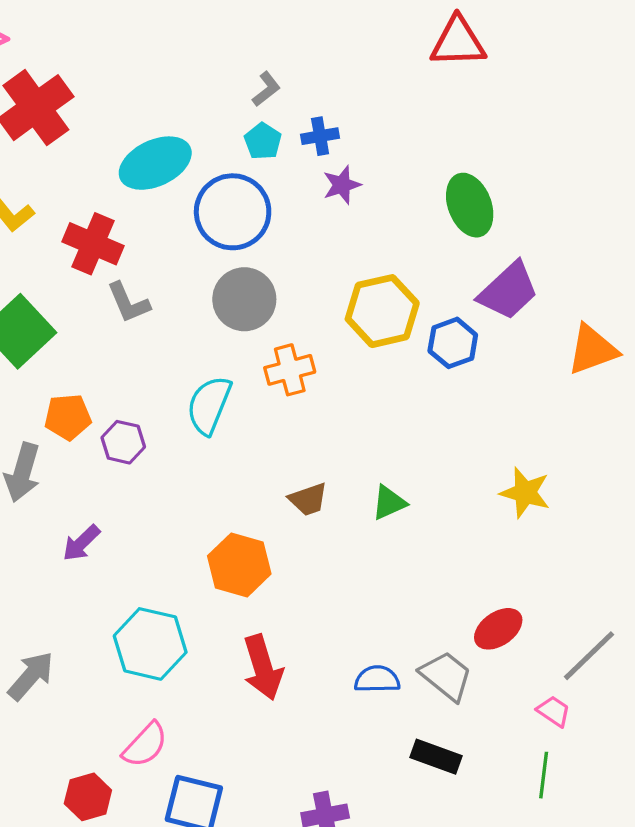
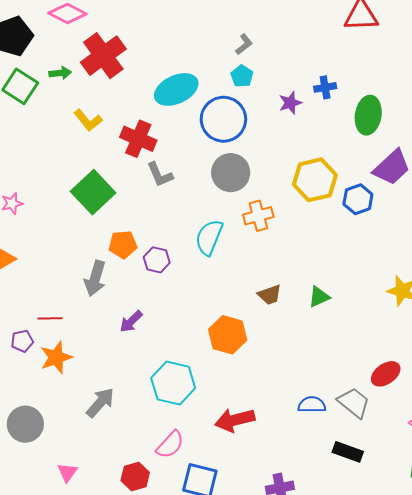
blue cross: (320, 136) -> (325, 87), moved
green ellipse: (470, 205) -> (368, 115), turned 30
red arrow: (263, 667) -> (235, 420), moved, turned 93

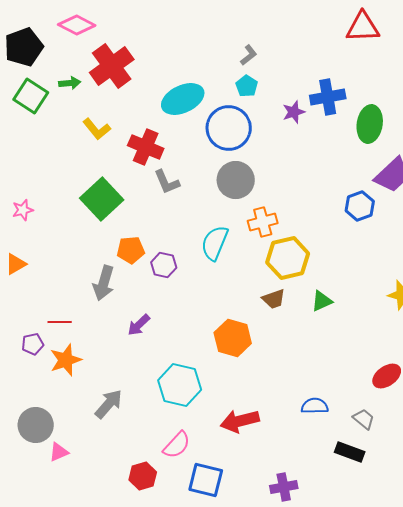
blue cross: (325, 87) -> (328, 97), size x1.6
yellow hexagon: (315, 180) -> (288, 258), moved
gray trapezoid: (354, 403) -> (364, 419), moved, size x0.7
pink triangle: (67, 472) -> (59, 452), moved, turned 30

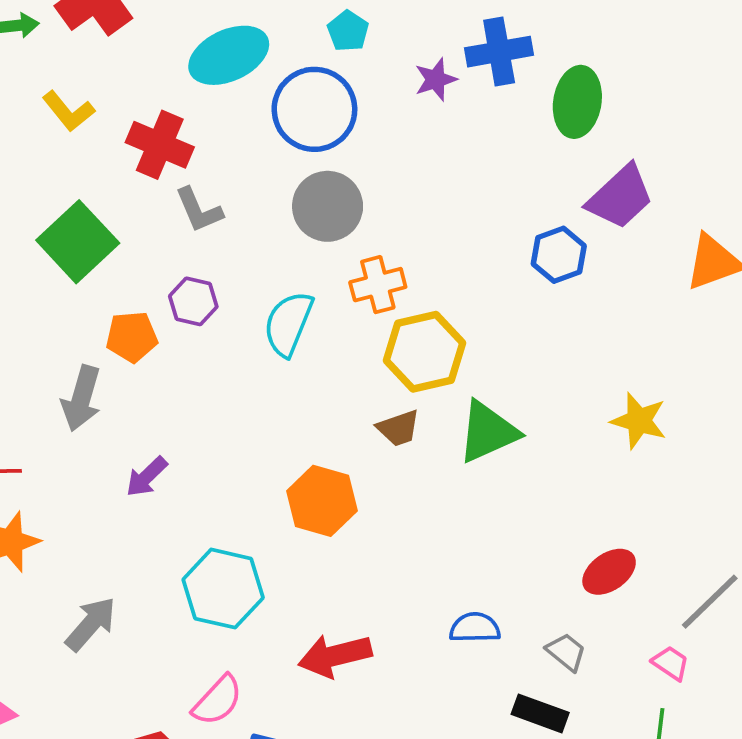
purple hexagon: (164, 265) -> (193, 301), moved
green triangle: (322, 301) -> (488, 432), size x1.6

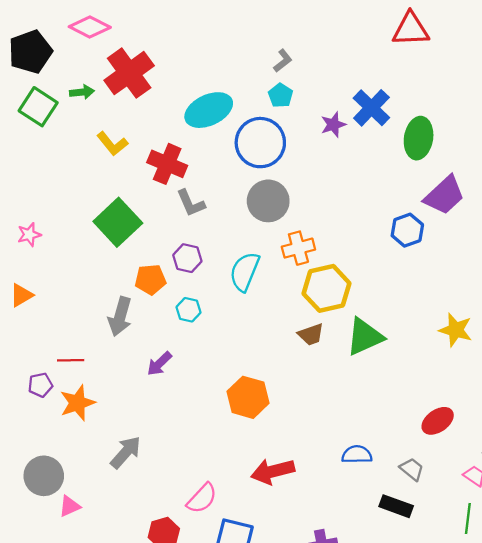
blue cross: (499, 52) -> (371, 108), turned -36
orange hexagon: (322, 501) -> (248, 397), moved
cyan hexagon: (223, 589) -> (189, 310), moved, size x0.5

